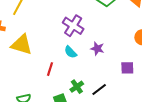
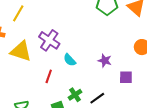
purple cross: (73, 26) -> (49, 40), moved
purple star: (97, 49) -> (105, 61), moved

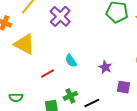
purple cross: (49, 40) -> (60, 16), moved
red line: (49, 76) -> (48, 73), turned 32

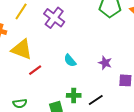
red line: (48, 73) -> (35, 70), moved
green cross: (70, 96) -> (74, 95), turned 32

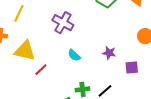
purple cross: (54, 18) -> (63, 23), moved

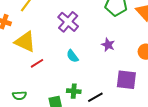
purple star: (109, 53) -> (108, 45), moved
purple square: (132, 68) -> (126, 80), size x1.5

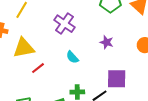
yellow triangle: (25, 42) -> (24, 48), turned -30
purple square: (126, 80) -> (117, 79), moved

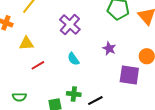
yellow triangle: (24, 48) -> (26, 43), size x0.7
purple square: (117, 79) -> (129, 75), moved

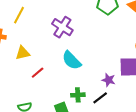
purple star: (109, 48) -> (109, 80), moved
cyan semicircle: (73, 59) -> (72, 60), size x1.5

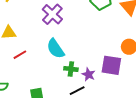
green cross: (78, 95) -> (71, 69), moved

